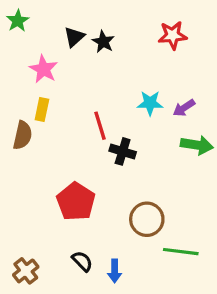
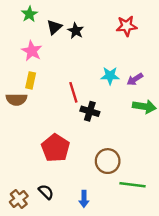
green star: (18, 21) -> (29, 14), moved
brown semicircle: (23, 135) -> (16, 99), turned 78
black semicircle: (82, 261) -> (46, 192), moved

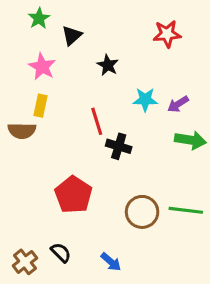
black star: (76, 31) -> (108, 65), moved
green line: (133, 185) -> (186, 210), moved
blue arrow: (84, 199) -> (111, 262), turned -49

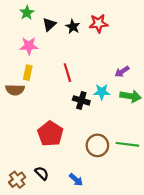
red star: (167, 34) -> (98, 23), moved
black star: (108, 65) -> (73, 27), moved
pink star: (42, 67) -> (29, 46), turned -30
cyan star: (145, 99) -> (102, 92), moved
red line: (97, 121) -> (67, 73), moved

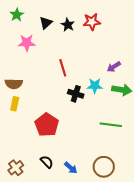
green star: (27, 13) -> (17, 15), moved
yellow rectangle: (28, 73) -> (15, 104), moved
green line: (127, 144) -> (111, 125), moved
brown circle: (97, 145) -> (104, 167), moved
black semicircle: (42, 173) -> (47, 162), moved

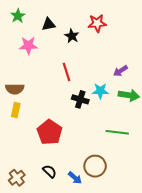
black triangle: (46, 23) -> (49, 24), turned 32
black star: (68, 25) -> (72, 36), moved
brown circle: (104, 167) -> (95, 166), moved

